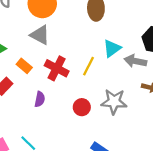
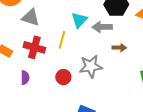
gray triangle: (40, 35) -> (31, 17), moved

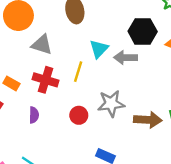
brown arrow: (119, 48) -> (148, 120), moved, size x1.6

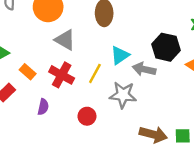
gray star: (111, 104) -> (123, 95), moved

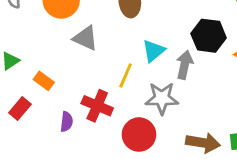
gray arrow: (144, 69) -> (185, 65), turned 95
red cross: (62, 75) -> (97, 106), moved
red circle: (87, 116) -> (139, 135), moved, size x1.5

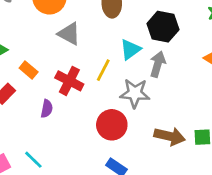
black hexagon: (209, 36) -> (163, 27), moved
red cross: (97, 106) -> (69, 81), moved

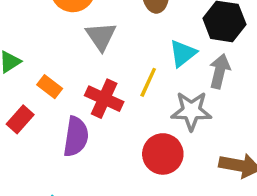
gray triangle: (69, 34) -> (101, 36), turned 30
purple semicircle: (47, 109) -> (76, 137), size x1.6

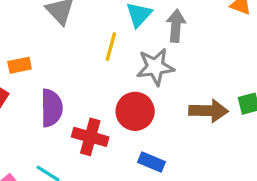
orange rectangle: (50, 87) -> (20, 65), turned -40
red cross: (104, 99) -> (90, 137), moved

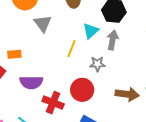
gray star: (155, 67) -> (97, 64), size x0.7
purple semicircle: (51, 108) -> (31, 82), turned 85

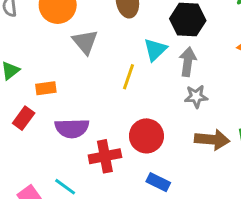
gray star: (97, 64) -> (196, 96), moved
red cross: (53, 103) -> (105, 156), turned -30

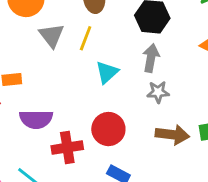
cyan triangle: (155, 50) -> (107, 72), moved
yellow line: (128, 77) -> (86, 38), moved

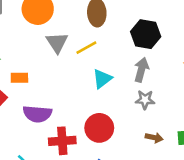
yellow line: (86, 38) -> (86, 48), turned 35
brown arrow: (172, 135) -> (154, 138), size x0.6

